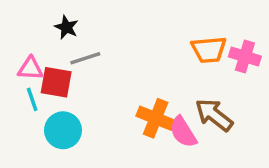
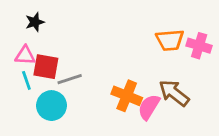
black star: (66, 27) -> (35, 22), moved, turned 30
gray line: (85, 58) -> (70, 79), moved
pink semicircle: (183, 132) -> (149, 107), turned 64

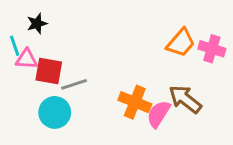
orange trapezoid: (170, 40) -> (181, 43), turned -44
cyan line: (26, 80) -> (15, 46), moved

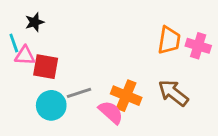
orange trapezoid: (181, 43) -> (169, 40), turned -32
gray line: (74, 84) -> (79, 93), moved
pink semicircle: (158, 114) -> (111, 112), moved, turned 100

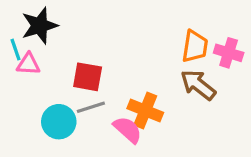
black star: (35, 22) -> (40, 26), size x1.6
red square: (46, 67) -> (88, 77), moved
brown arrow: (173, 93) -> (198, 85), moved

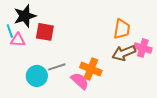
pink cross: (229, 53) -> (143, 48), moved
red square: (88, 77) -> (45, 32), moved
brown arrow: (198, 85) -> (124, 53), turned -60

